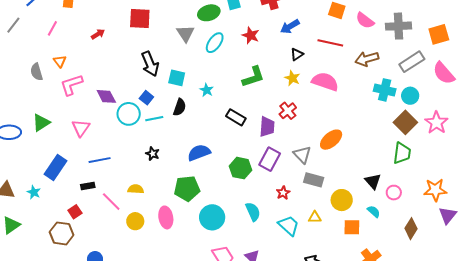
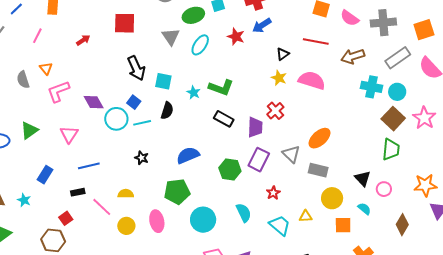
blue arrow: (290, 27) -> (262, 25), moved
green L-shape: (253, 77) -> (221, 88), moved, turned 40
blue rectangle: (56, 167) -> (45, 175), size x0.7
gray rectangle: (314, 180) -> (318, 170), moved

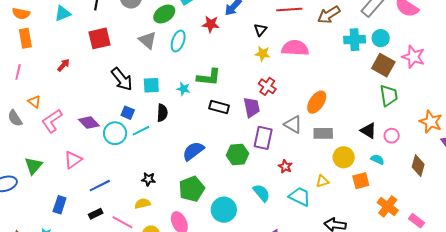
pink triangle: (69, 134) -> (73, 160), turned 36
black star: (142, 158) -> (148, 179), moved
orange star: (425, 185) -> (431, 122), turned -30

